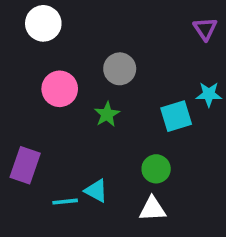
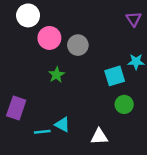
pink circle: (60, 89) -> (49, 38), moved
green star: (107, 114) -> (57, 75), moved
green circle: (156, 169) -> (124, 104), moved

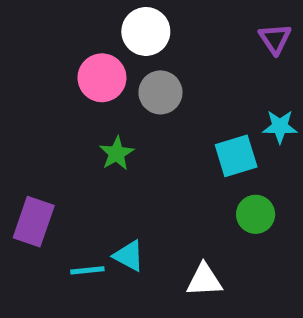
white circle: (28, 15) -> (146, 31), moved

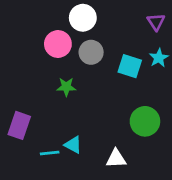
cyan star: (280, 127) -> (159, 58), moved, turned -30
green star: (117, 153) -> (66, 87), turned 30
cyan square: (236, 156) -> (130, 66), moved, turned 35
green circle: (256, 214) -> (145, 121), size x1.4

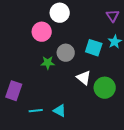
gray circle: (91, 52) -> (66, 53), moved
cyan triangle: (73, 145) -> (60, 111), moved
white triangle: (116, 159) -> (84, 78), moved, turned 42

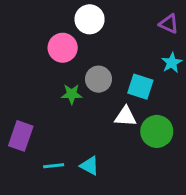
purple triangle: (113, 16) -> (169, 24), turned -32
cyan square: (94, 48) -> (140, 87), moved
white triangle: (84, 78) -> (125, 116), turned -35

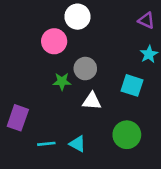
cyan square: (140, 87) -> (132, 85), moved
white triangle: (125, 116) -> (92, 101), moved
green circle: (157, 131) -> (127, 135), moved

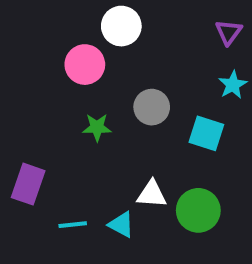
purple triangle: (146, 20) -> (229, 32), turned 42
gray circle: (85, 69) -> (152, 107), moved
white triangle: (92, 101) -> (152, 194), moved

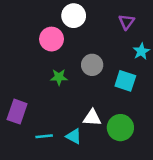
purple triangle: (229, 32) -> (127, 22), moved

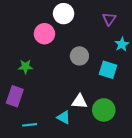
green star: (59, 77) -> (25, 67), moved
cyan line: (44, 136) -> (30, 125), moved

